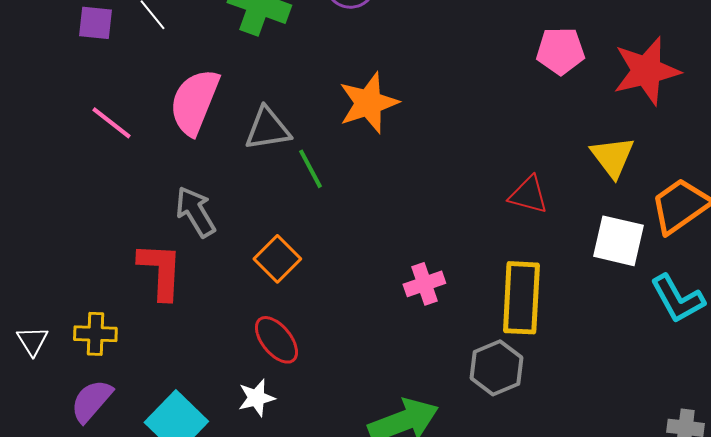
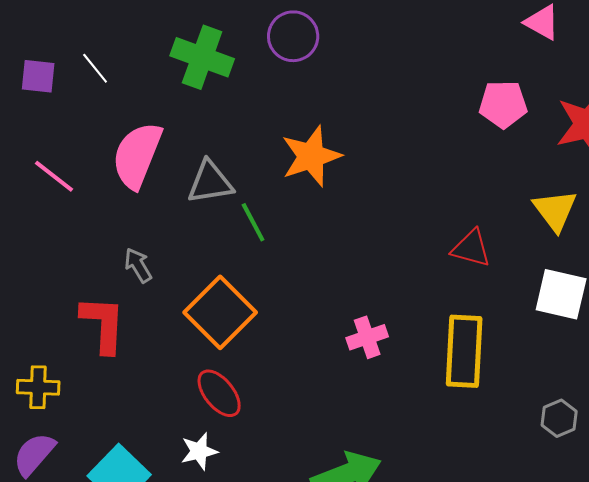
gray arrow: (195, 212) -> (138, 265), size x0.7
orange square: (277, 259) -> (220, 312), size x1.5
gray hexagon: (496, 368) -> (559, 418), moved, size x0.7

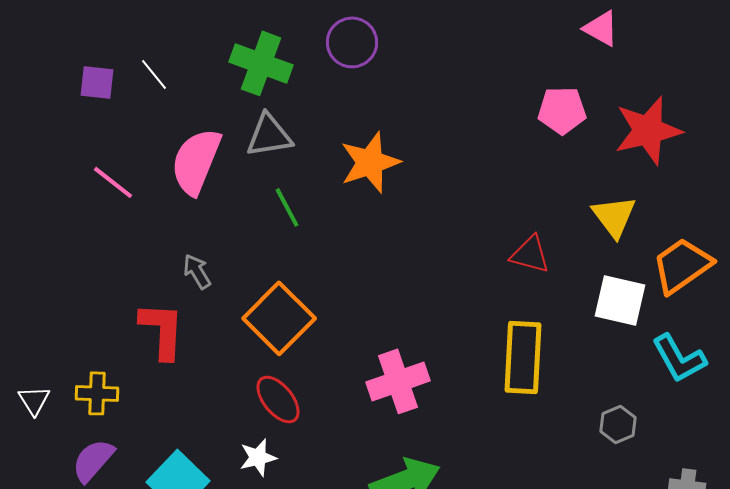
gray triangle: (210, 182) -> (269, 135), moved
green line: (253, 222) -> (287, 207), moved
pink cross: (367, 337) -> (398, 381), moved, size x1.5

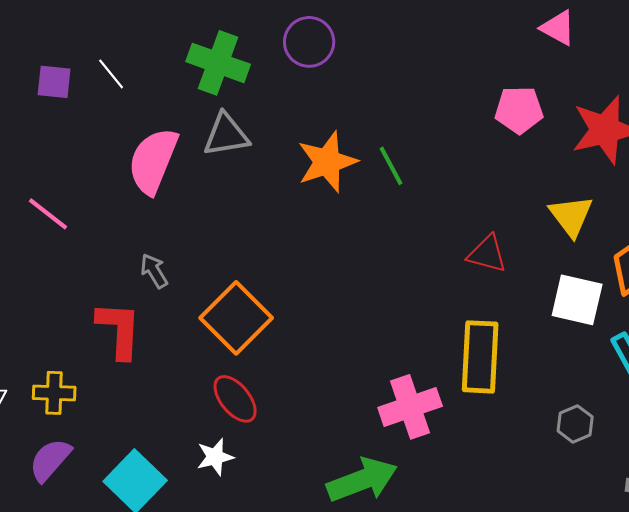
pink line: (113, 182) -> (48, 214), moved
green line: (287, 207) -> (391, 166), moved
pink cross: (398, 381) -> (410, 407), moved

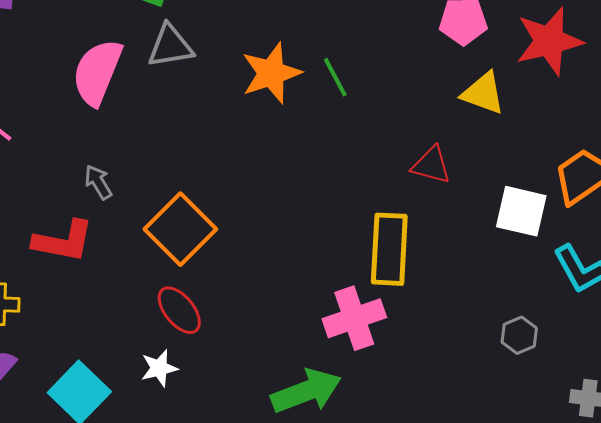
yellow triangle: (571, 216) -> (483, 93), moved, turned -33
red L-shape: (119, 330) -> (63, 241), turned 98
yellow rectangle: (480, 357) -> (389, 249), moved

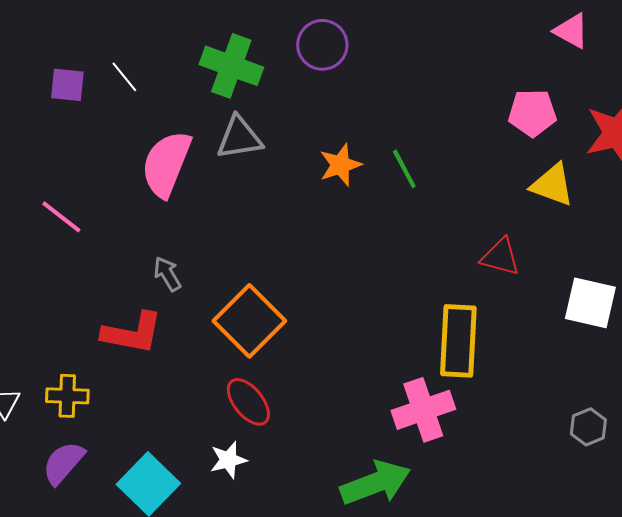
orange star: (271, 73) -> (340, 165), size x0.7

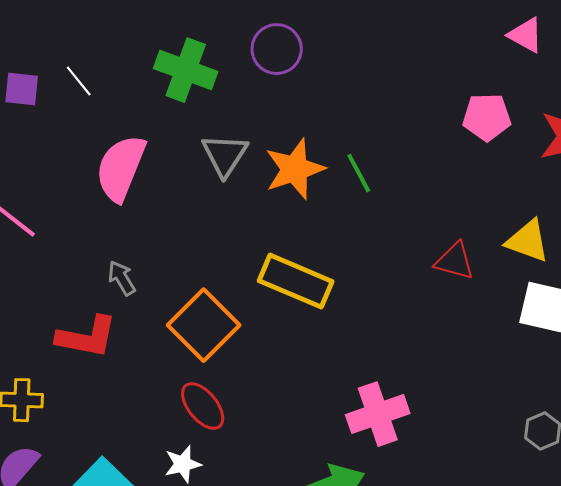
gray triangle: (239, 138) -> (225, 155), moved, turned -48
orange star: (340, 165) -> (295, 169), size x1.4
yellow triangle: (552, 185) -> (528, 241), moved
yellow rectangle: (458, 341) -> (296, 281), moved, turned -70

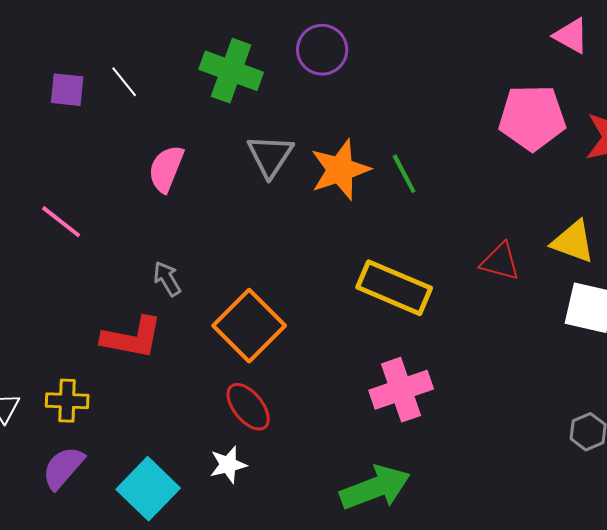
pink pentagon: (487, 117) -> (532, 118), size x1.4
pink semicircle: (121, 168) -> (166, 169), size x0.7
yellow rectangle: (296, 281) -> (394, 288), moved
pink cross: (378, 414) -> (401, 390), moved

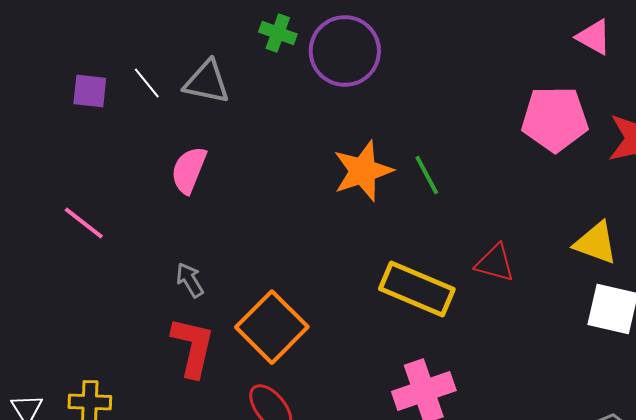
purple circle: (322, 50) -> (345, 51), size x1.4
green cross: (231, 71) -> (278, 33), moved, size x0.6
gray triangle: (270, 156) -> (207, 82), moved, turned -51
red triangle: (500, 262) -> (495, 263), moved
red L-shape: (132, 338) -> (193, 347), moved, turned -88

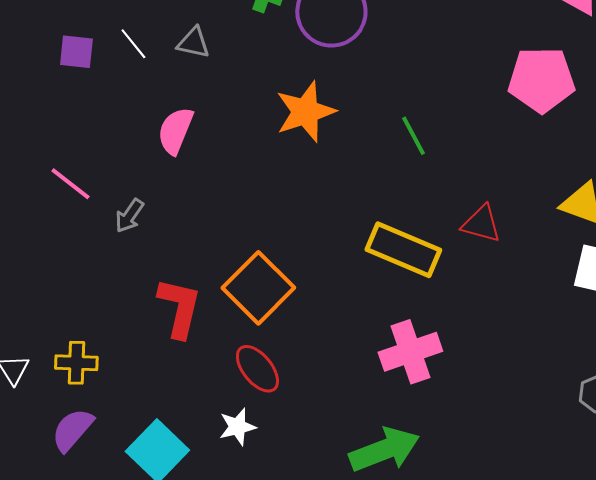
gray triangle: (207, 82) -> (193, 43), size x0.7
orange star: (363, 171) -> (305, 112), moved
gray arrow: (190, 280) -> (129, 216), moved, turned -114

